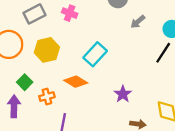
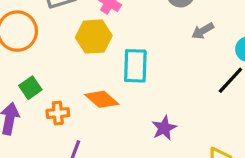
yellow hexagon: (47, 50) -> (94, 37), moved
cyan rectangle: (95, 54) -> (135, 66), turned -50

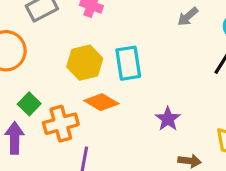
yellow hexagon: (94, 37) -> (85, 63), moved
orange cross: (58, 113) -> (61, 124), size x1.5

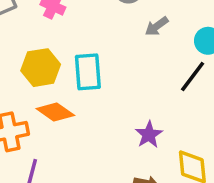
purple star: (168, 119) -> (149, 135), moved

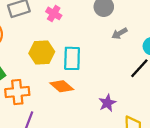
orange diamond: (55, 112) -> (62, 86), moved

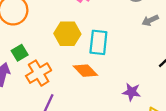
orange cross: (17, 92) -> (39, 73), turned -30
purple star: (107, 103) -> (132, 92), turned 30

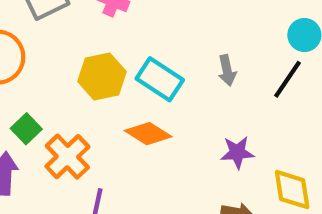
gray arrow: (150, 20) -> (227, 70), moved, turned -63
cyan rectangle: (98, 42) -> (160, 79), turned -50

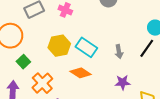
gray arrow: (227, 70) -> (119, 52), moved
green square: (26, 129) -> (23, 62), moved

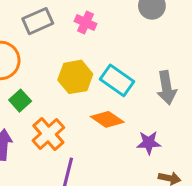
gray arrow: (119, 52) -> (167, 88), size x1.5
purple star: (123, 82) -> (149, 143), moved

